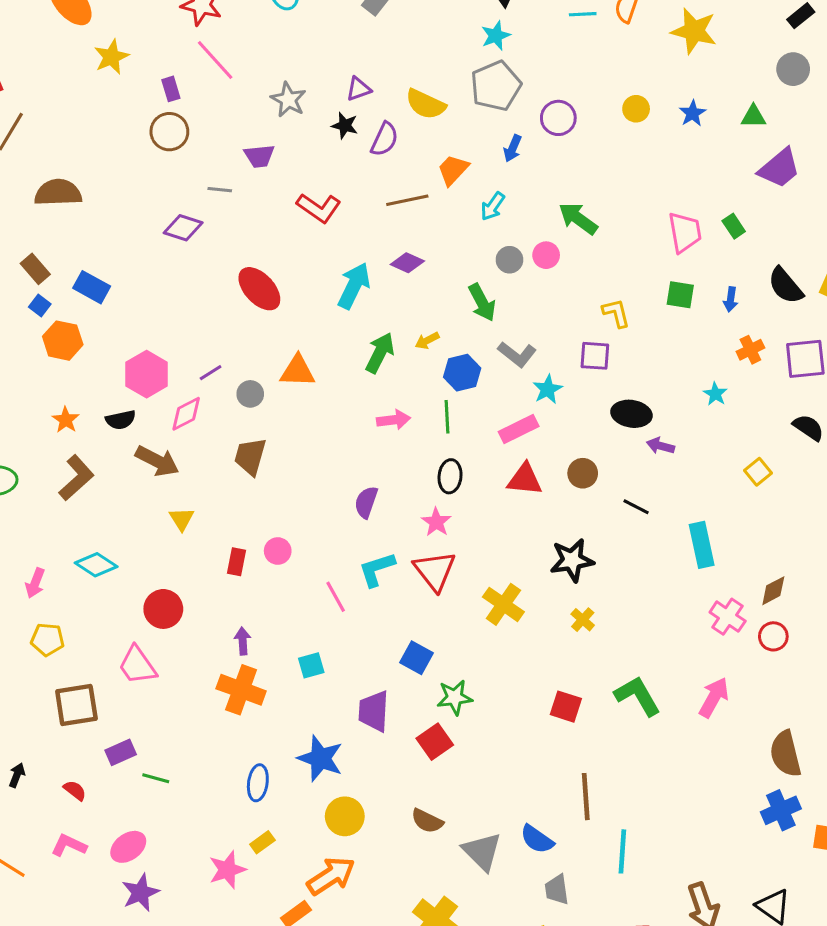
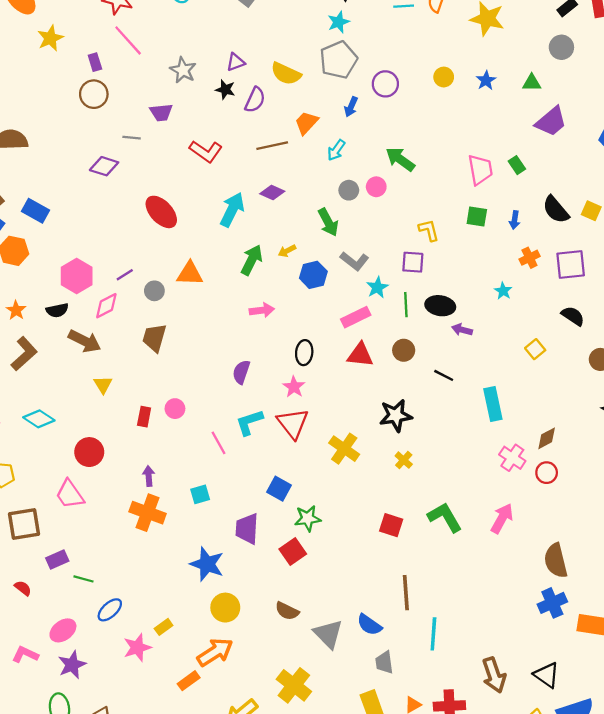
green line: (447, 417) -> (406, 305), moved
blue ellipse: (258, 783) -> (110, 610), moved, turned 40
pink L-shape: (69, 845) -> (25, 654), moved

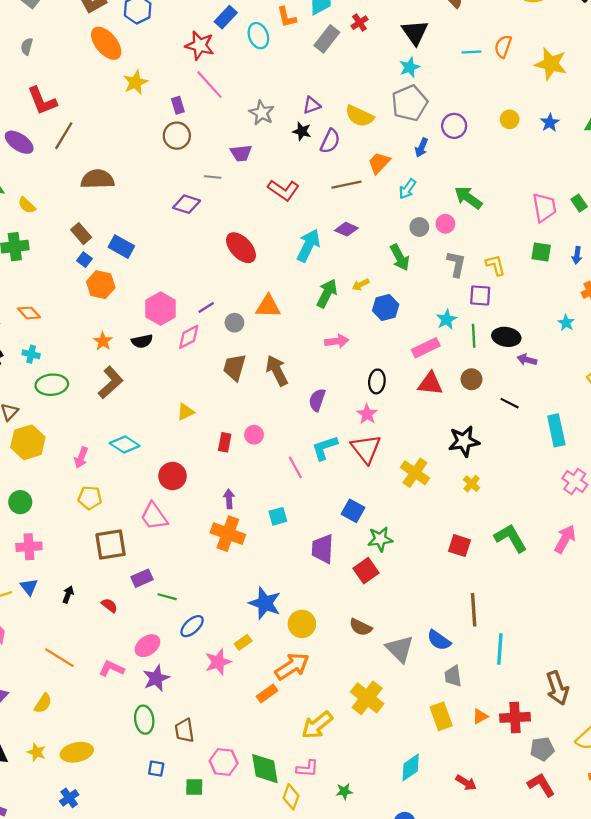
gray L-shape: (354, 261) -> (456, 264), moved, turned -116
brown arrow: (85, 341) -> (277, 371), moved, turned -144
yellow triangle: (103, 385) -> (186, 412), turned 36
blue star: (207, 564) -> (265, 603), moved

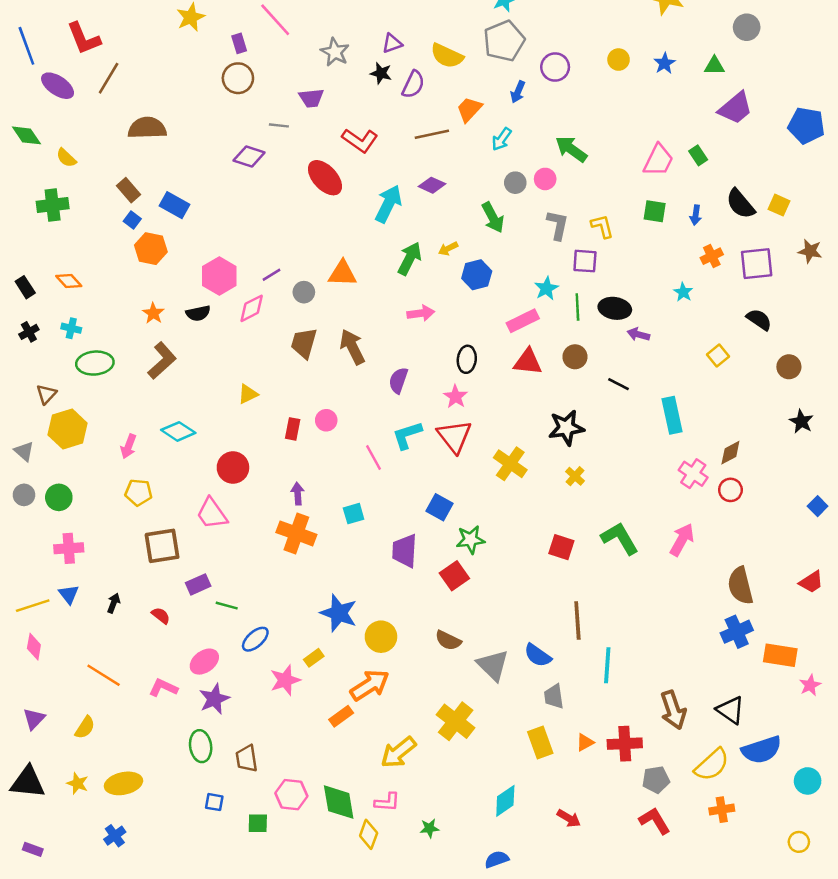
pink trapezoid: (544, 207) -> (658, 160), turned 36
red ellipse: (241, 248) -> (325, 178), moved

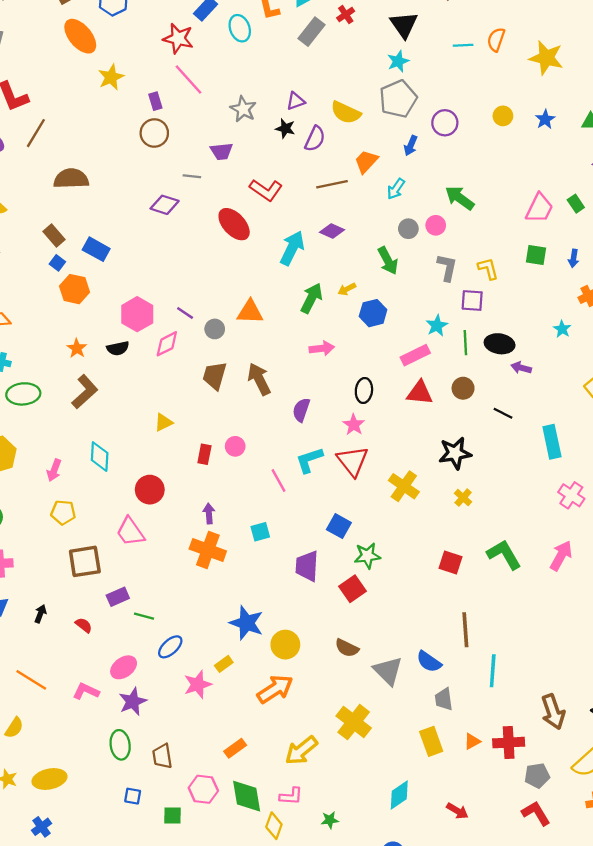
purple line: (271, 275) -> (185, 313), turned 66
cyan diamond: (178, 431) -> (100, 457), turned 60
orange rectangle: (341, 716) -> (235, 748), moved

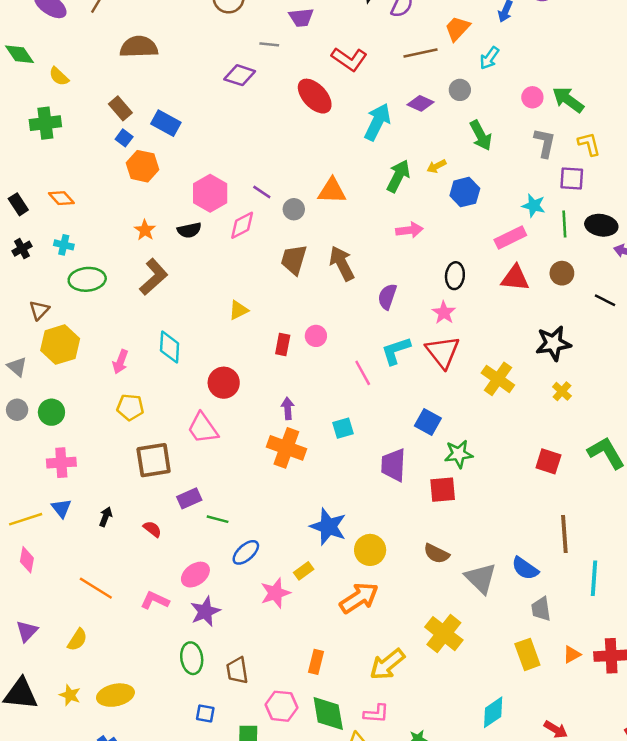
green arrow: (460, 198) -> (568, 100), moved
gray circle: (408, 229) -> (460, 90), moved
cyan star: (437, 326) -> (534, 206), turned -30
red square: (353, 589) -> (443, 490), turned 30
orange rectangle: (235, 748) -> (316, 662), turned -40

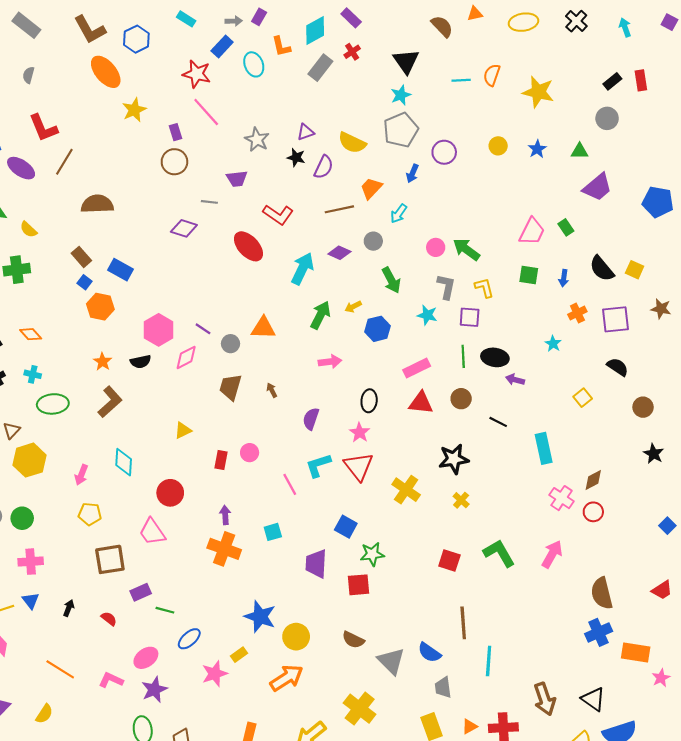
cyan star: (534, 206) -> (427, 315), moved
brown arrow: (342, 263) -> (272, 390), size x0.5

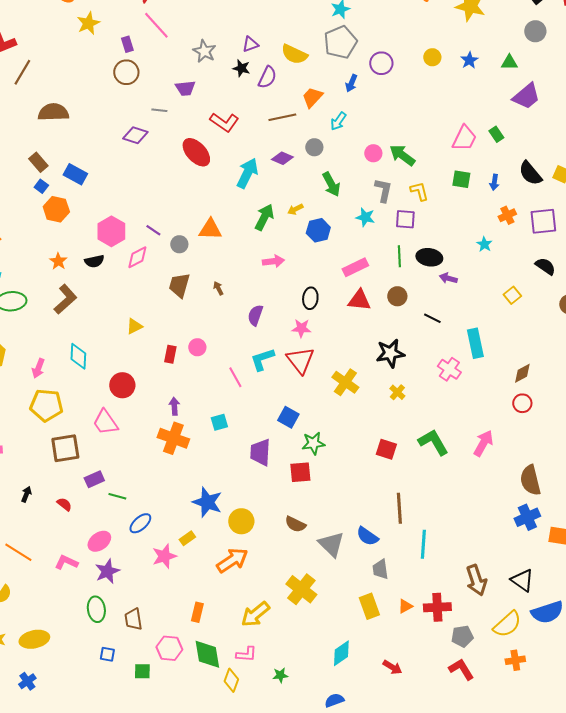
pink star: (360, 433) -> (301, 328), turned -30
pink cross: (562, 498) -> (449, 369), moved
yellow pentagon: (90, 514) -> (46, 405), size x1.5

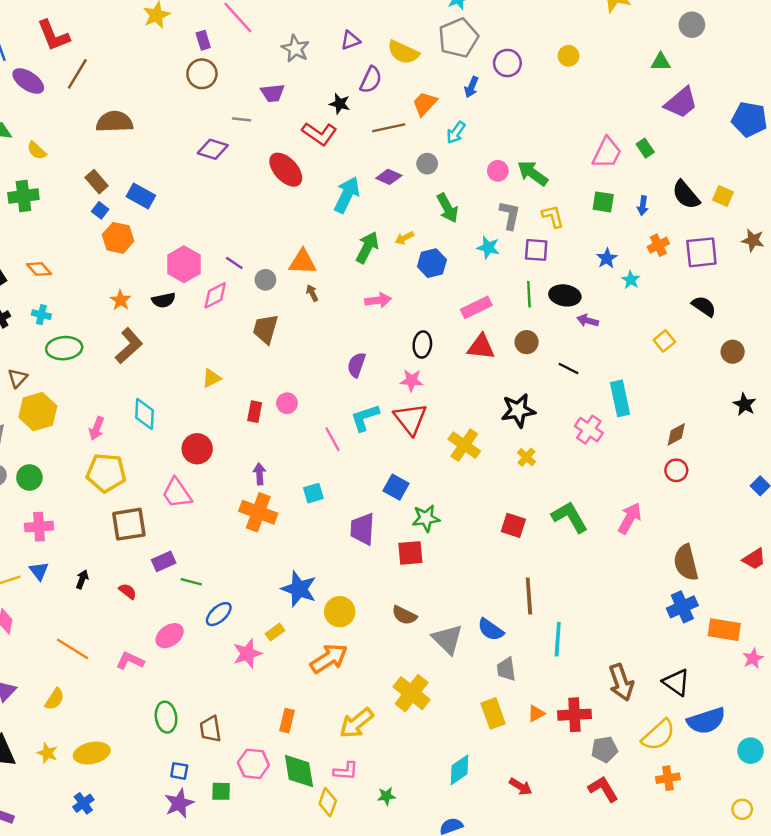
blue star: (469, 60) -> (607, 258), moved
black star: (241, 68) -> (340, 104), moved
brown arrow: (218, 288) -> (312, 293), moved
purple star: (107, 571) -> (179, 803), moved

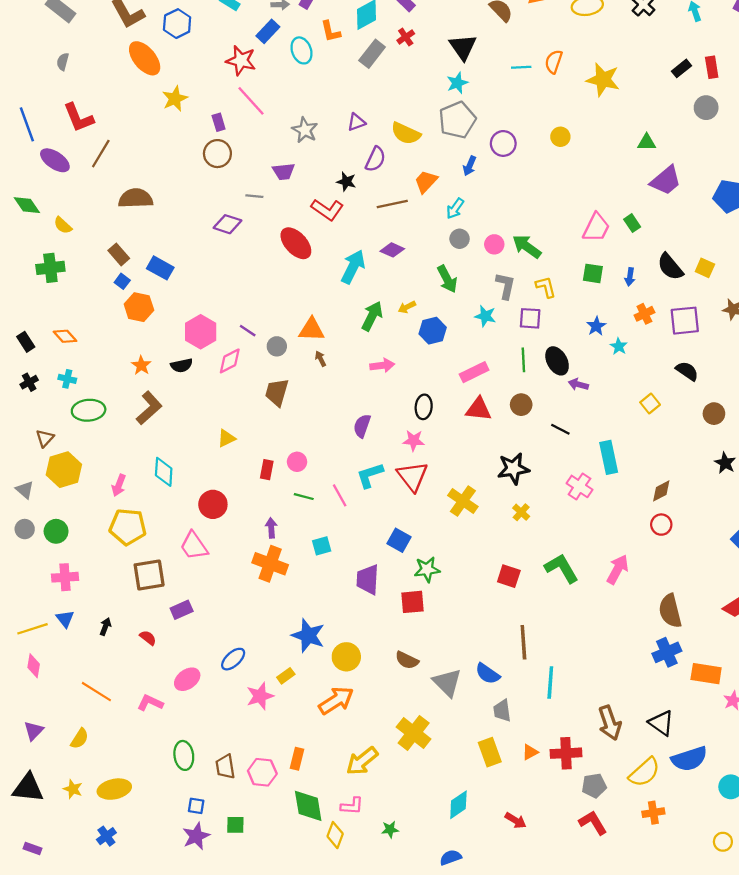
gray circle: (692, 25) -> (706, 108), moved
gray circle: (427, 164) -> (460, 239), moved
black ellipse: (565, 295) -> (557, 361), turned 52
green line: (191, 582) -> (304, 497), moved
pink hexagon: (253, 764) -> (262, 772), moved

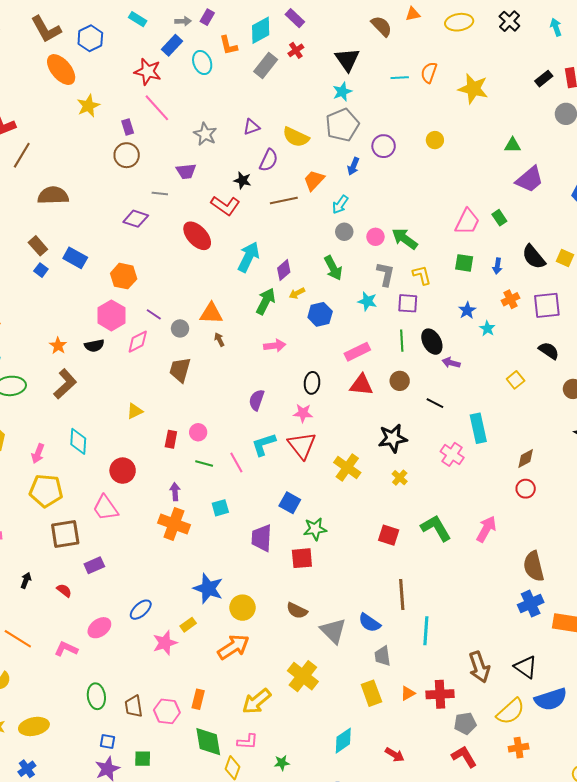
purple diamond: (392, 250) -> (284, 270), moved, turned -65
orange hexagon: (139, 307) -> (124, 276), moved

